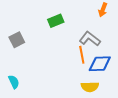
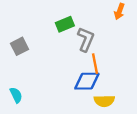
gray L-shape: (90, 39) -> (86, 39), moved, turned 75
blue diamond: (100, 64) -> (87, 81), moved

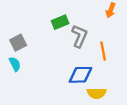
orange line: (95, 64) -> (103, 51), moved
cyan semicircle: (16, 95) -> (15, 64), moved

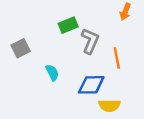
cyan semicircle: (15, 64) -> (52, 73), moved

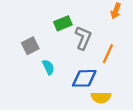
gray square: (21, 48) -> (30, 46), moved
orange line: (117, 58) -> (108, 54), turned 36

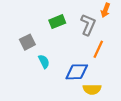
gray L-shape: (83, 38) -> (88, 25), moved

